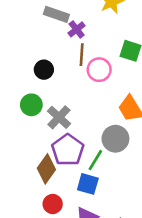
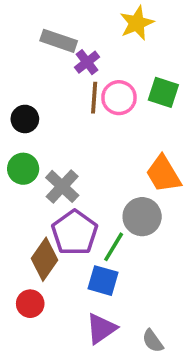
black circle: (44, 70) -> (25, 119), moved
pink circle: (99, 70) -> (119, 98), moved
red circle: (53, 204) -> (30, 304), moved

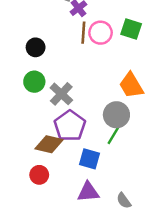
green line: (114, 247) -> (114, 134), moved
brown diamond: (44, 259) -> (49, 144), turned 68
purple triangle: (101, 329) -> (88, 192), turned 30

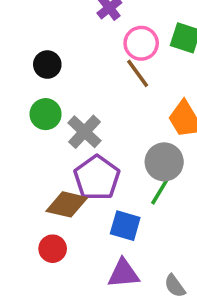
brown line: (83, 33) -> (138, 73), moved, turned -40

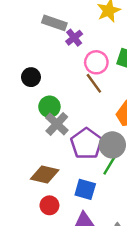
green circle: (46, 114) -> (49, 107), moved
purple pentagon: (97, 178) -> (86, 144), moved
red circle: (53, 249) -> (49, 205), moved

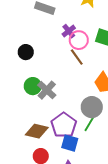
purple cross: (74, 38) -> (69, 31), moved
green circle: (49, 107) -> (33, 86), moved
purple pentagon: (86, 144) -> (64, 125), moved

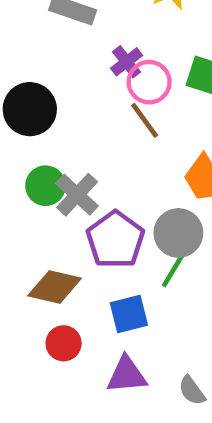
black circle: (26, 52) -> (30, 109), size x1.5
purple pentagon: (64, 125) -> (115, 240), moved
blue square: (70, 143) -> (129, 314), turned -30

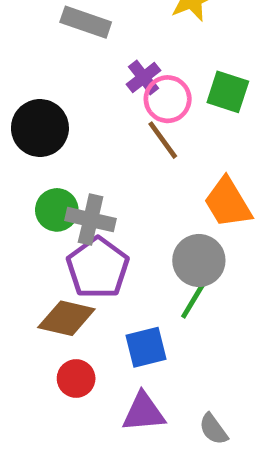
gray cross: (77, 195) -> (91, 220), turned -30
purple pentagon: (115, 240) -> (98, 268), moved

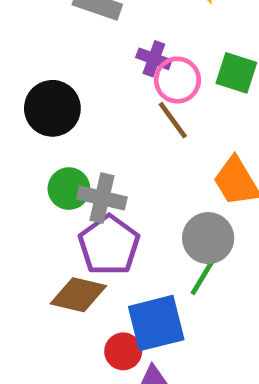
purple cross: (144, 77) -> (154, 59), turned -32
blue square: (146, 347) -> (156, 323), size x1.4
red circle: (76, 378) -> (123, 351), moved

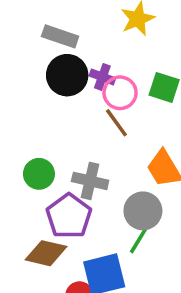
black circle: (52, 108) -> (67, 75), moved
gray cross: (102, 198) -> (90, 181), moved

